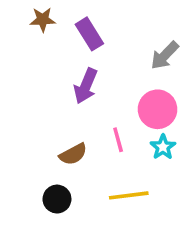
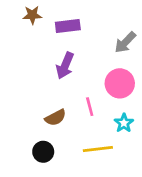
purple rectangle: (89, 34) -> (68, 26), turned -65
cyan star: (163, 147) -> (124, 123), moved

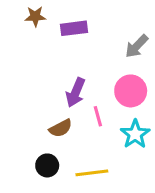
purple arrow: (65, 66) -> (76, 92), moved
cyan star: (124, 123) -> (135, 134), size x1.4
yellow line: (98, 149) -> (92, 173), moved

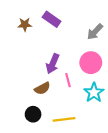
brown star: (35, 16) -> (25, 24), moved
purple rectangle: (74, 28) -> (52, 19), turned 42

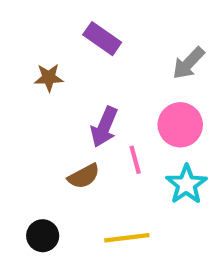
brown star: (25, 24) -> (49, 78), moved
black circle: (33, 114) -> (43, 236), moved

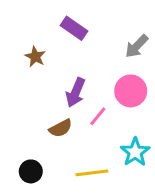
brown star: (49, 78) -> (35, 57), turned 30
pink line: (135, 160) -> (98, 116), turned 54
cyan star: (186, 184) -> (135, 152), moved

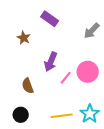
pink circle: (131, 91) -> (88, 72), moved
brown semicircle: (61, 128) -> (28, 86), moved, turned 98
cyan star: (135, 152) -> (90, 114), moved

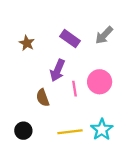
purple rectangle: (50, 19) -> (70, 39), moved
pink line: (66, 78) -> (75, 89), turned -48
brown semicircle: (28, 86) -> (43, 98), moved

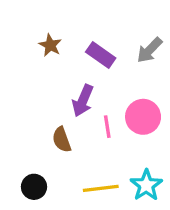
brown star: (27, 43) -> (50, 45), moved

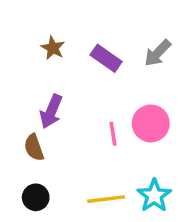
purple arrow: (83, 101) -> (51, 111), moved
brown semicircle: (62, 140) -> (34, 148), moved

